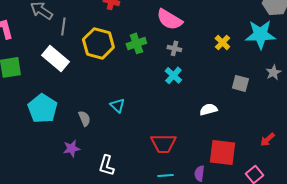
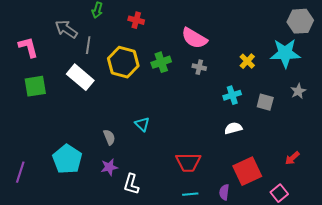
cyan cross: (173, 75) -> (232, 95), moved, turned 30
cyan pentagon: (42, 108) -> (67, 159), moved
purple star: (71, 148) -> (109, 167), moved
red square: (222, 152) -> (247, 171), turned -32

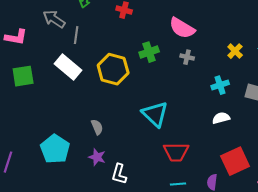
pink L-shape: (28, 47) -> (16, 37), turned 115
yellow hexagon: (123, 62) -> (113, 69), moved
cyan triangle: (142, 124) -> (155, 114), moved, size x1.8
purple star: (109, 167) -> (97, 157), turned 30

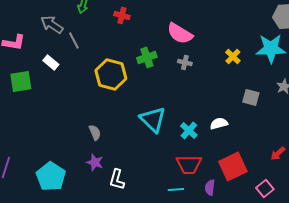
gray line: (76, 35) -> (74, 40), turned -36
white rectangle: (68, 67) -> (51, 62), moved, size x0.6
cyan cross: (220, 85) -> (189, 130), moved, turned -30
cyan pentagon: (55, 149) -> (51, 176), moved
red trapezoid: (176, 152) -> (189, 164), moved

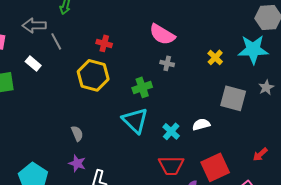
red cross: (122, 15) -> (104, 43), moved
gray arrow: (52, 24) -> (34, 25), turned -35
green cross: (147, 57) -> (142, 87), moved
gray square: (251, 97) -> (233, 98), size x1.5

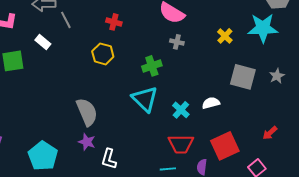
yellow hexagon: (93, 75) -> (103, 54), size x0.7
gray star: (266, 87) -> (277, 76), moved
gray semicircle: (77, 133) -> (87, 112), size x1.8

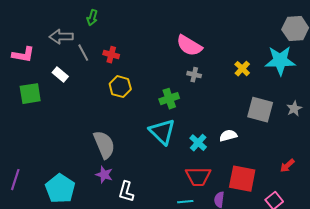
red cross: (114, 22) -> (111, 55), moved
red square: (225, 146) -> (242, 179), turned 36

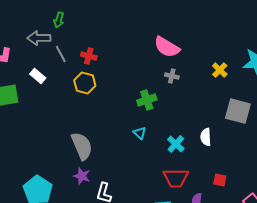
green arrow: (92, 18) -> (59, 20), moved
yellow hexagon: (120, 87) -> (85, 83), moved
cyan triangle: (162, 132) -> (140, 133), size x0.5
white semicircle: (228, 136) -> (206, 137), turned -78
red square: (242, 179) -> (220, 180), size x0.5

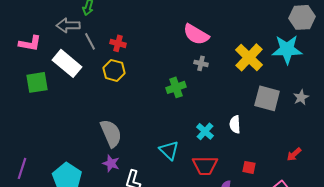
yellow cross: (220, 70) -> (249, 57), size x1.8
white rectangle: (38, 76) -> (67, 63), size x1.8
cyan triangle: (140, 133) -> (169, 150), moved, size x1.5

